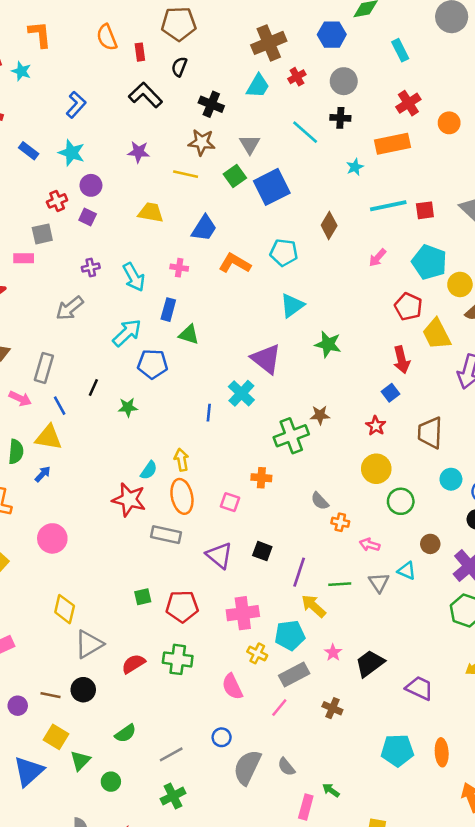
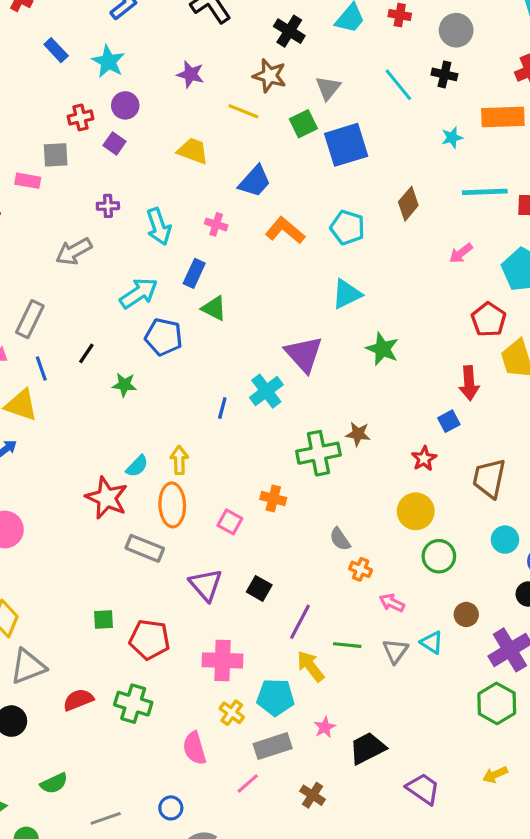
red cross: (297, 77) -> (400, 15), turned 30

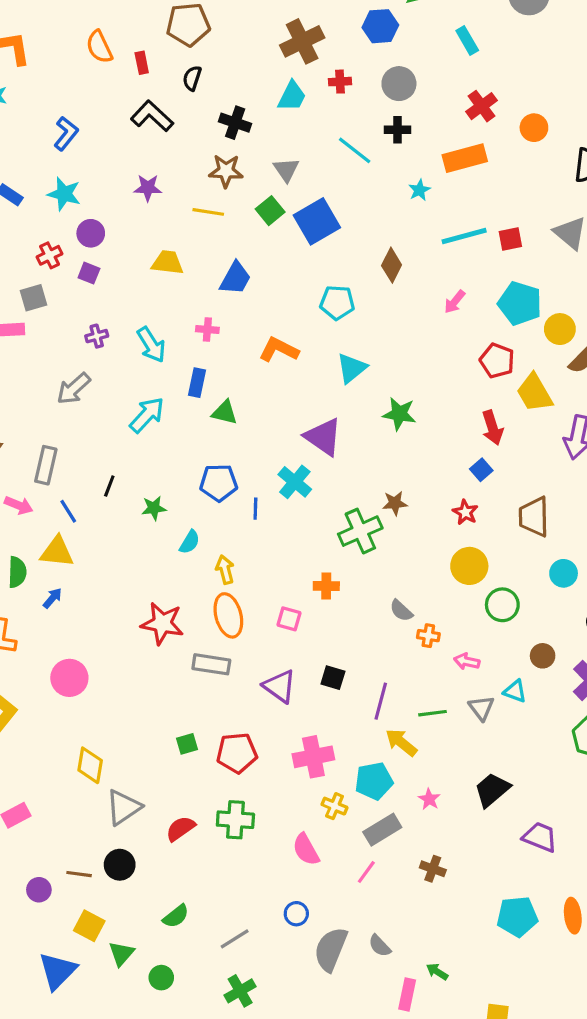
orange L-shape: (285, 230) -> (279, 350), moved
blue pentagon: (164, 337) -> (219, 483), moved
cyan semicircle: (137, 466) -> (190, 542), moved
black trapezoid: (368, 748) -> (492, 790), moved

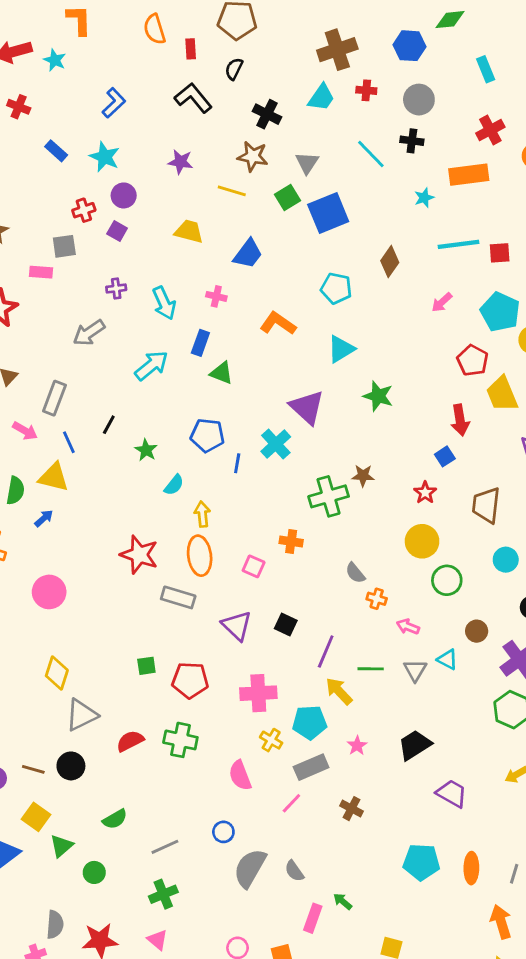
green star: (154, 508) -> (146, 450), turned 30

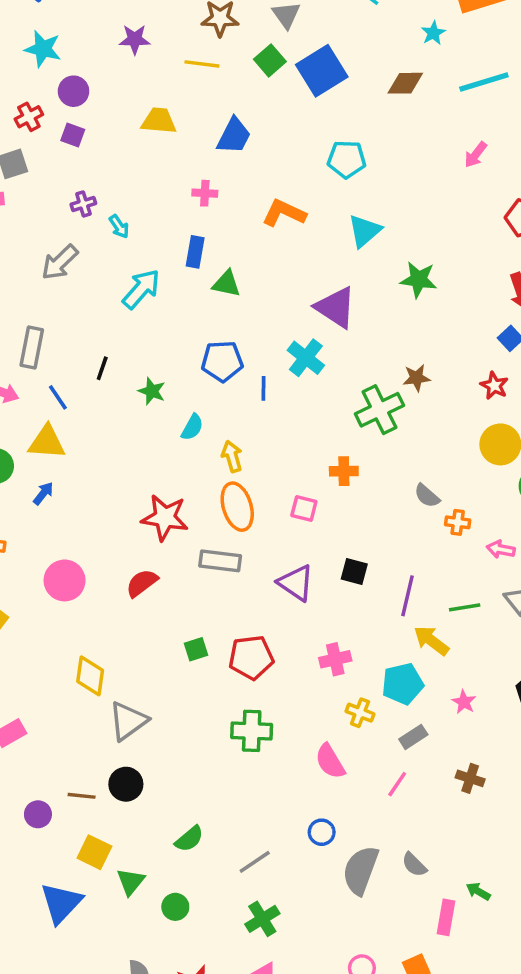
brown diamond: (390, 262) -> (405, 83), moved, turned 64
cyan arrow: (164, 303) -> (119, 227), moved, size x0.6
pink cross: (258, 693) -> (335, 659), size x0.7
red semicircle: (130, 741) -> (142, 583), moved
gray rectangle: (311, 767) -> (413, 737), size x0.7

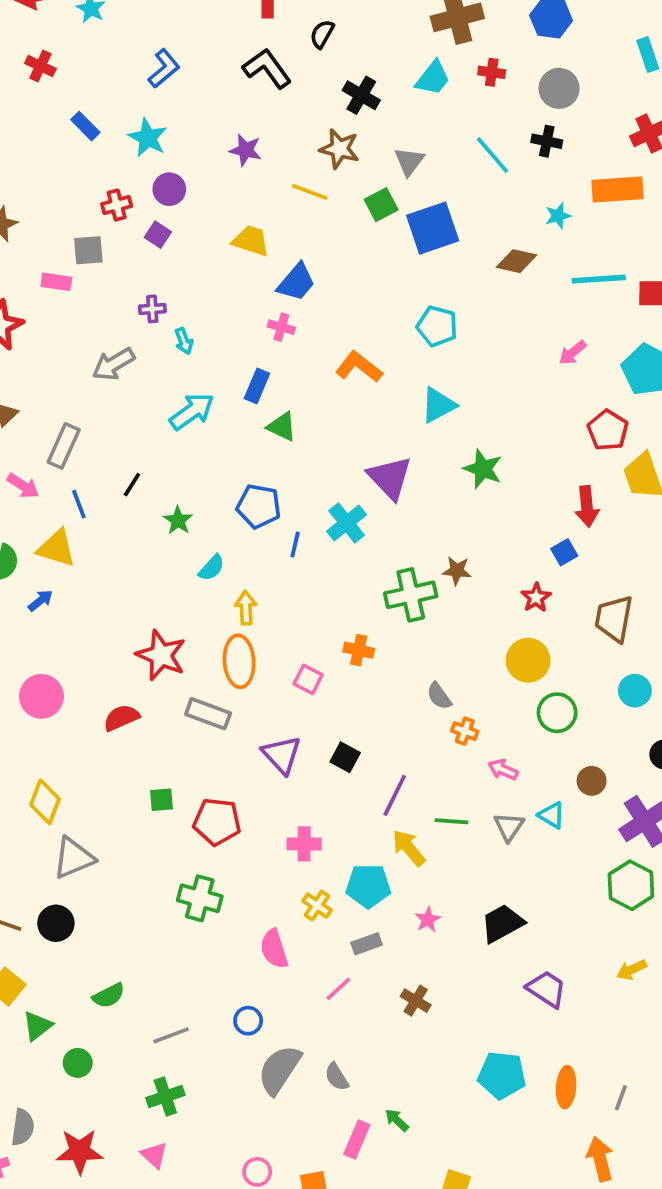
blue trapezoid: (234, 136) -> (296, 282), moved

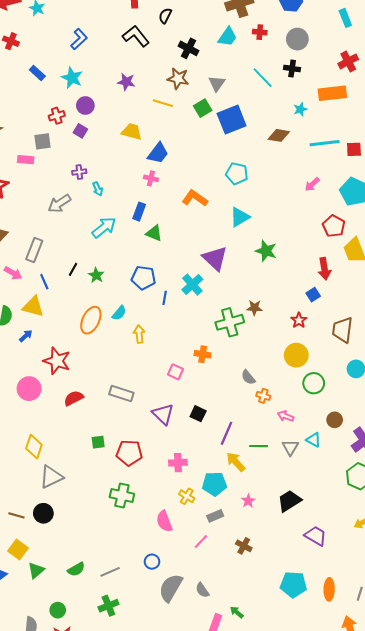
green star: (178, 520) -> (96, 275), moved
red star: (161, 655) -> (57, 361), moved
orange ellipse: (239, 661) -> (91, 320), moved, turned 32
green semicircle: (109, 996) -> (76, 569), moved
green circle: (78, 1063) -> (58, 610), moved

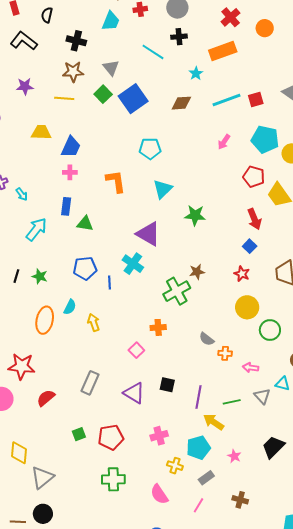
orange L-shape: (195, 198) -> (116, 181), turned 60
pink square: (176, 372) -> (136, 350), turned 35
gray rectangle: (121, 393) -> (90, 383), turned -70

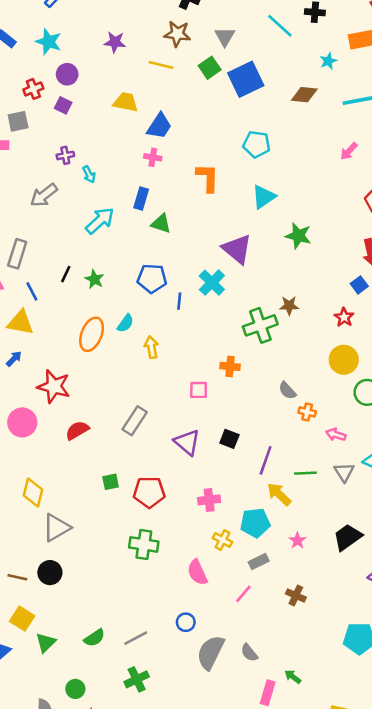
pink square: (136, 350) -> (199, 390), turned 35

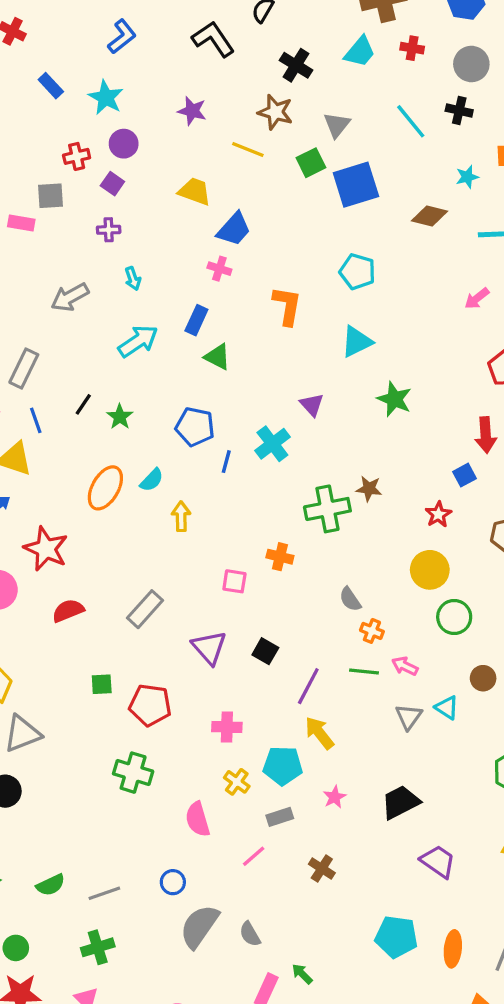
purple cross: (65, 155) -> (109, 230), moved
purple triangle: (237, 249) -> (312, 405), size x0.6
green line: (305, 473) -> (364, 671), moved

